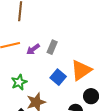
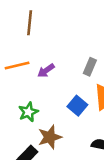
gray rectangle: (52, 47) -> (90, 67), moved

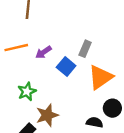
blue square: (77, 106) -> (66, 67), moved

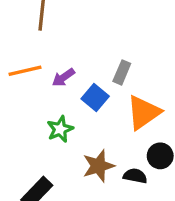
green star: (27, 91) -> (60, 129), moved
brown star: (47, 115) -> (98, 166), moved

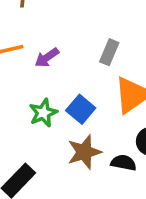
blue square: (95, 97) -> (81, 109), moved

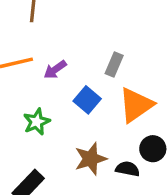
blue square: (81, 109) -> (87, 100), moved
green star: (43, 113) -> (37, 122), moved

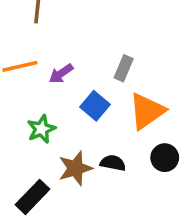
brown star: (91, 159) -> (75, 168), moved
black semicircle: (128, 169) -> (113, 163), moved

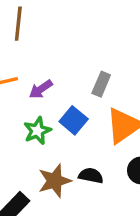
green star: (41, 129) -> (37, 131), moved

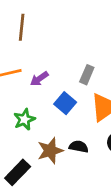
green star: (37, 131) -> (24, 119), moved

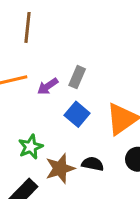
gray rectangle: (87, 75) -> (77, 77), moved
green star: (24, 119) -> (31, 147), moved

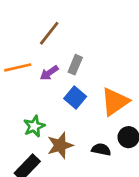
brown line: (28, 27) -> (49, 33), moved, turned 32
black semicircle: (93, 164) -> (101, 149), moved

